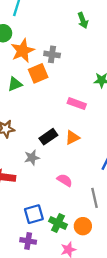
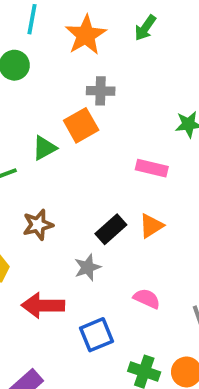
green arrow: (83, 20) -> (145, 28), turned 63
orange star: (23, 51) -> (86, 35), moved
blue square: (34, 214) -> (96, 335), moved

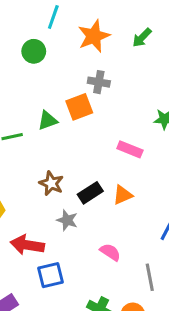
brown star: (38, 225) -> (51, 183), moved, turned 30
gray star: (87, 267) -> (67, 220), turned 30
blue square: (96, 335) -> (50, 275), moved

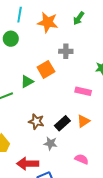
orange star: (94, 36) -> (48, 22), turned -30
gray cross: (99, 82) -> (66, 51), moved

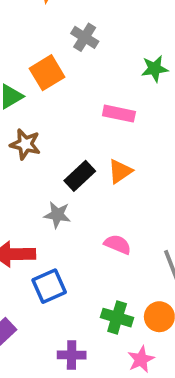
gray cross: (66, 51) -> (85, 37), turned 32
brown star: (36, 121) -> (25, 144), moved

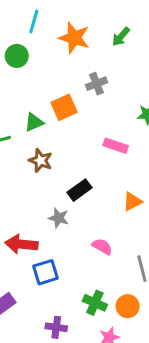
gray cross: (85, 37) -> (96, 84), turned 30
orange triangle: (120, 171) -> (132, 202), moved

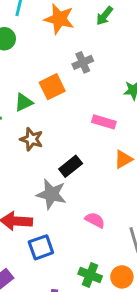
orange triangle: (132, 202) -> (123, 159), moved
gray star: (59, 218) -> (51, 194), size x1.5

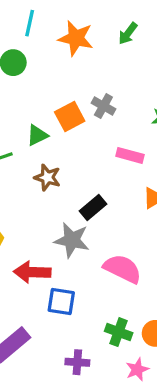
gray cross: (83, 62) -> (103, 106), moved, turned -36
pink semicircle: (95, 220) -> (123, 269), size x1.6
blue square: (41, 247) -> (61, 302), turned 30

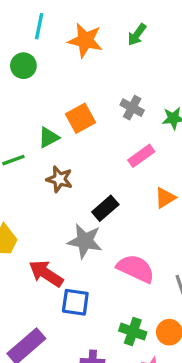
gray cross: (103, 106) -> (132, 108), moved
pink rectangle: (130, 155) -> (141, 156), turned -50
red arrow: (32, 272) -> (46, 273), turned 32

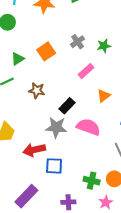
gray cross: (132, 108) -> (78, 42), turned 32
green triangle: (49, 137) -> (18, 59), moved
pink semicircle: (136, 269) -> (88, 127), moved
red arrow: (46, 273) -> (34, 150), turned -40

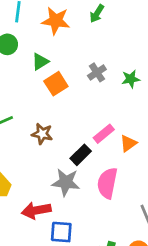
green triangle: (18, 59) -> (40, 62), moved
pink rectangle: (86, 71) -> (104, 134), moved
pink semicircle: (88, 127) -> (107, 183), turned -100

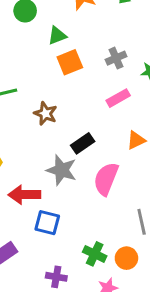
pink rectangle: (104, 134) -> (118, 98), moved

